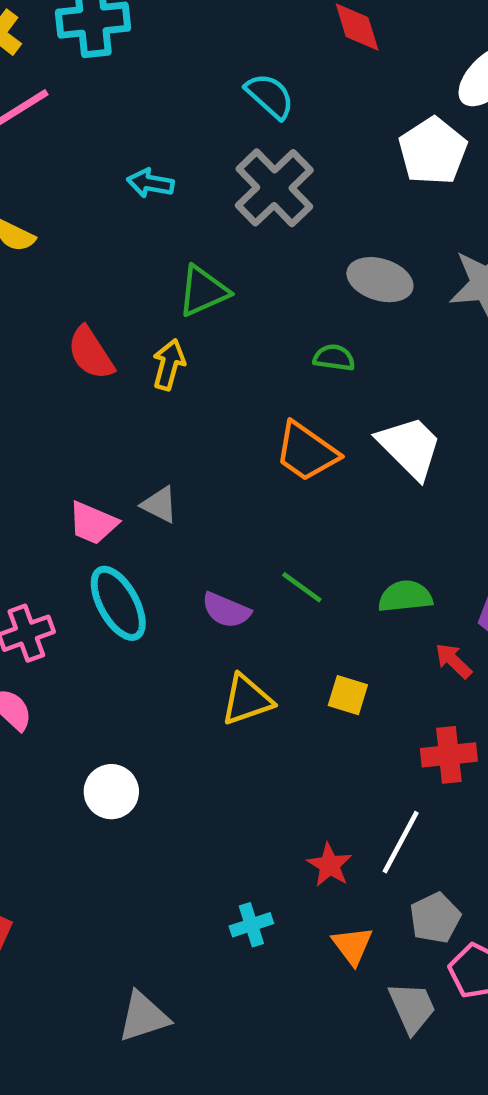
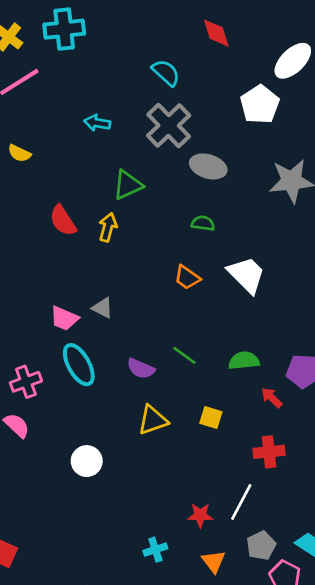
gray ellipse: (380, 280) -> (208, 166), moved
orange trapezoid: (306, 452) -> (187, 277), size x0.7
white circle: (111, 792) -> (87, 461), moved
red star: (329, 865) -> (200, 515), turned -30

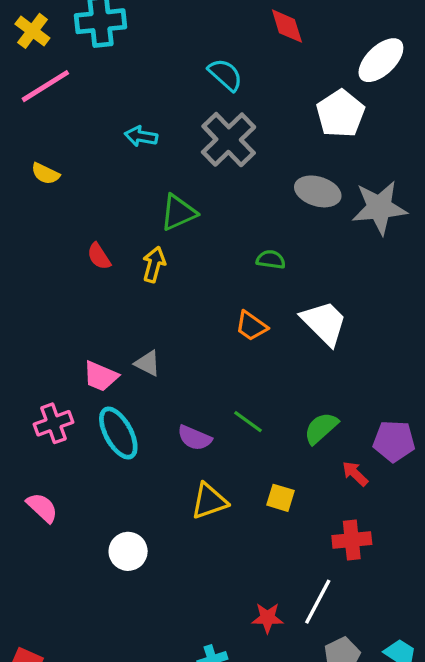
gray ellipse: (208, 166) -> (318, 191), moved
red semicircle: (63, 221) -> (99, 256), size x0.7
green semicircle: (244, 361) -> (321, 428), turned -36
pink cross: (26, 382) -> (53, 423), moved

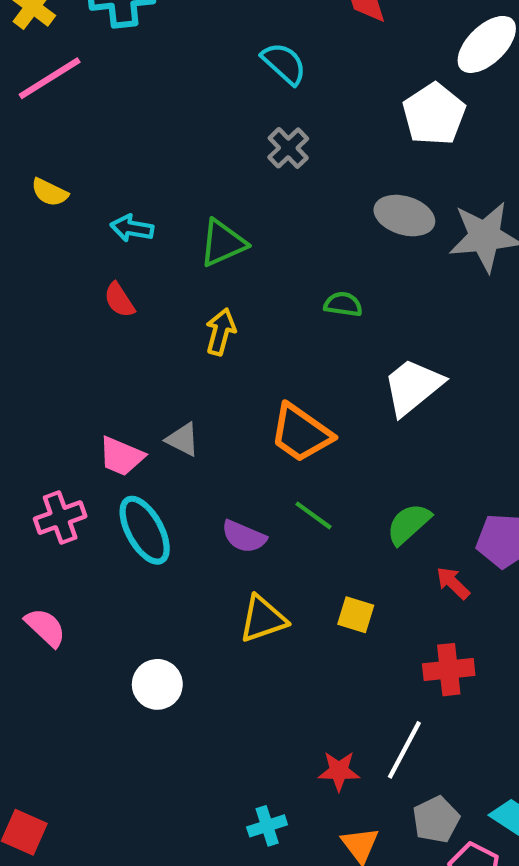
cyan arrow: (141, 136) -> (132, 228), moved
gray cross: (229, 140) -> (288, 148), size x0.6
yellow arrow: (154, 264) -> (221, 332), moved
white trapezoid: (324, 323) -> (413, 387), turned -84
orange trapezoid: (251, 326) -> (301, 433), moved, size x1.5

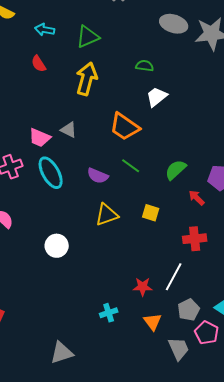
yellow arrow: (221, 332) -> (87, 79), size x1.5
white trapezoid: (413, 387) -> (157, 97), moved, size x0.7

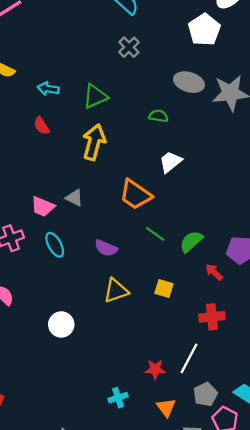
green semicircle: (145, 66) -> (158, 116), moved
green line: (131, 166) -> (155, 234), moved
cyan ellipse: (51, 173) -> (55, 245), size x0.7

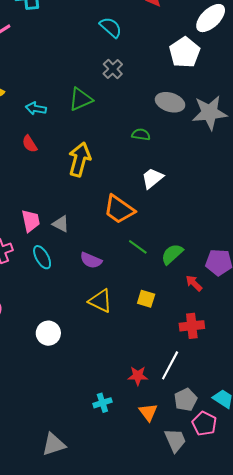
green triangle: (95, 96) -> (81, 99), moved
gray triangle: (74, 198) -> (61, 224), moved
pink trapezoid: (43, 207) -> (31, 221), turned -125
yellow triangle: (116, 291) -> (100, 301), turned 45

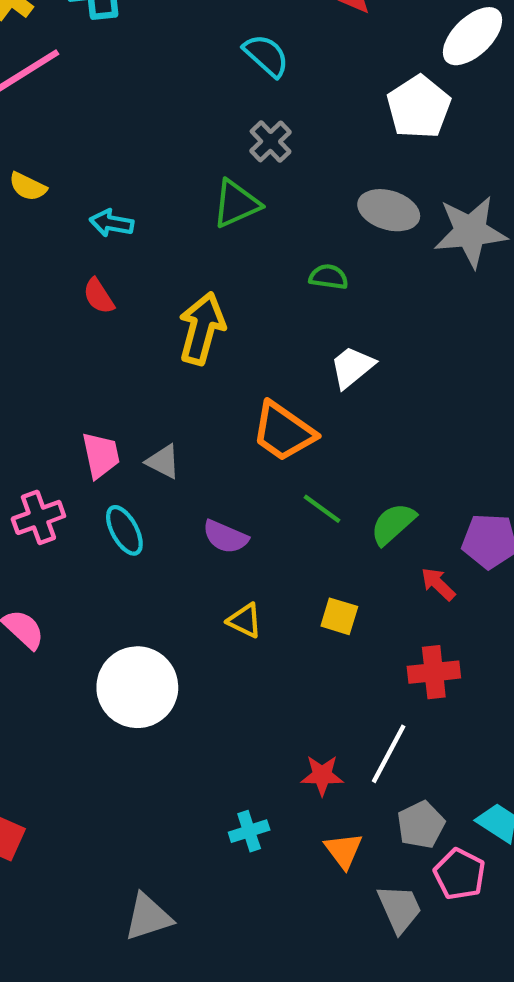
green triangle: (81, 99) -> (236, 204), moved
yellow triangle: (100, 301) -> (245, 621), size x0.7
white circle: (48, 333) -> (137, 687), size x1.6

